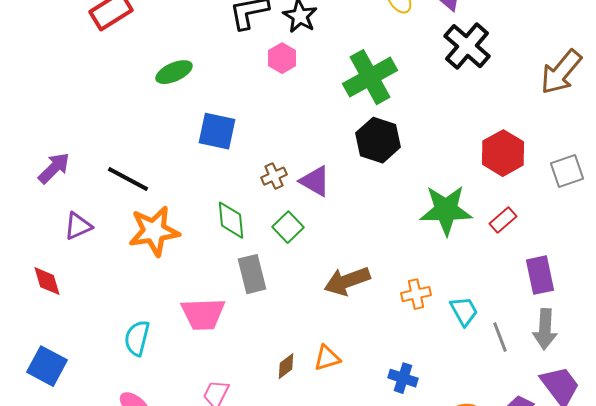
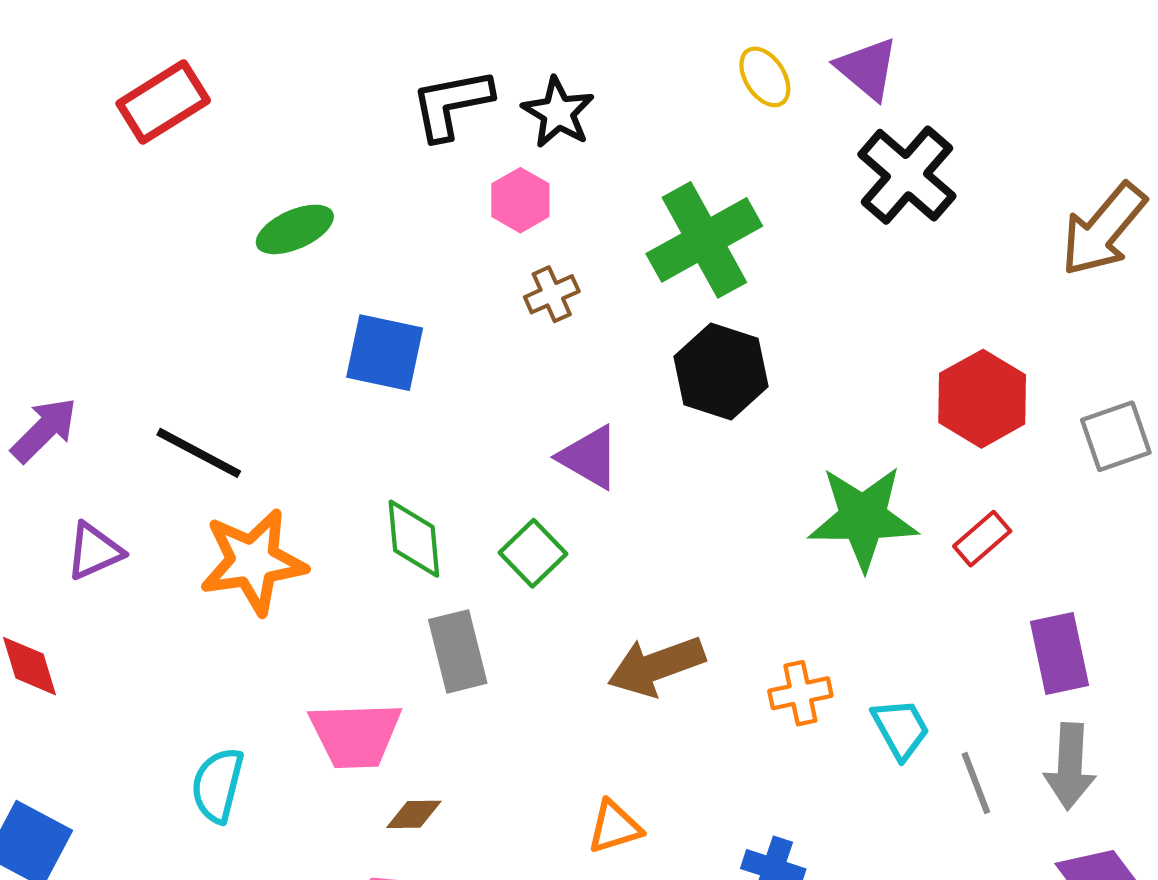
brown cross: (274, 176) -> (552, 294), moved
brown diamond: (286, 366) -> (414, 814), moved, turned 36

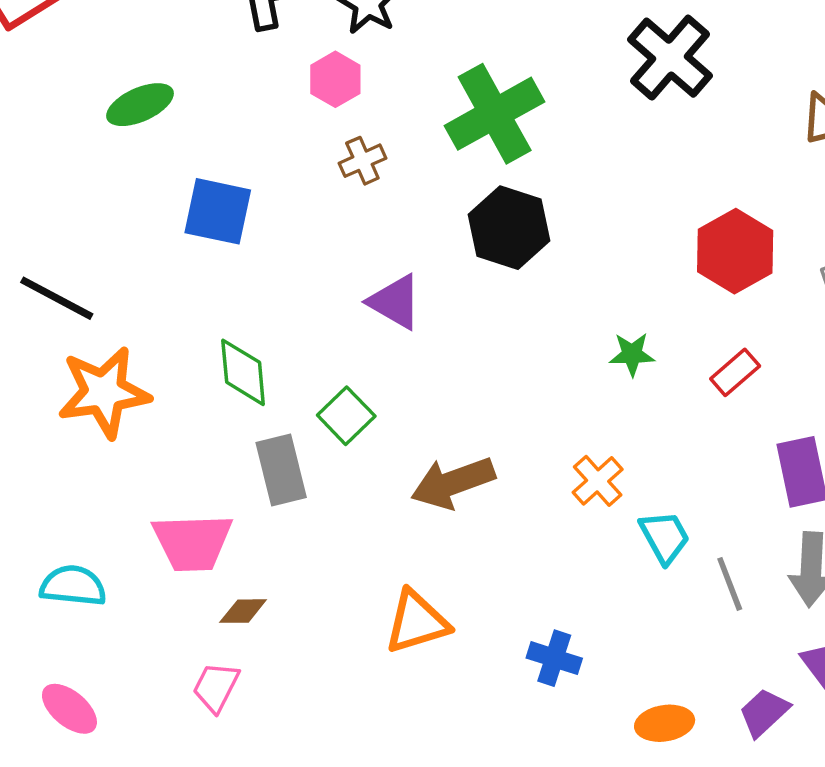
green star: (863, 518) -> (632, 354), size x0.5
green square: (533, 553) -> (346, 416), moved
orange cross: (800, 693) -> (598, 481), moved, turned -30
cyan semicircle: (218, 785) -> (73, 586), turned 82
orange triangle: (614, 827) -> (417, 622), size x1.4

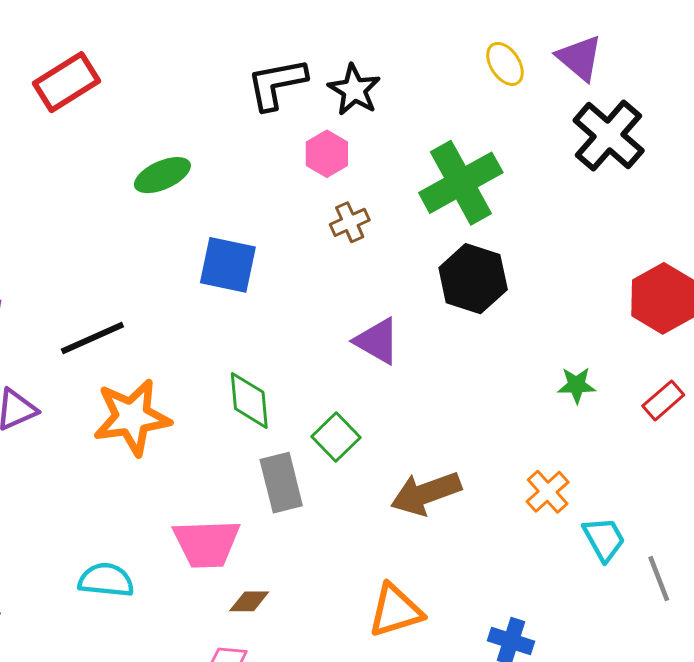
black line: (57, 298) -> (92, 338), turned -52

